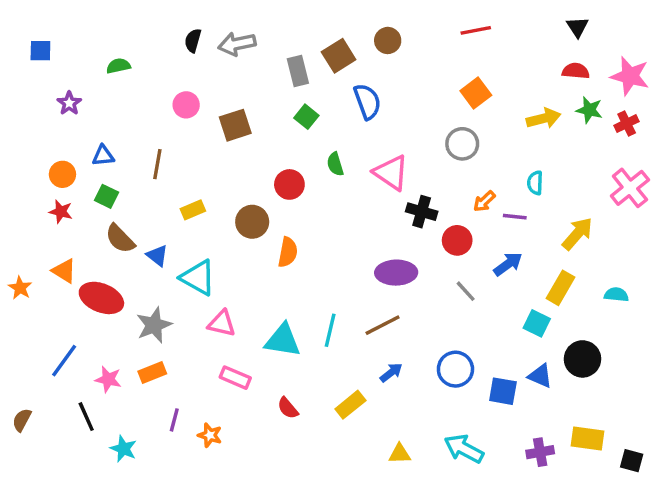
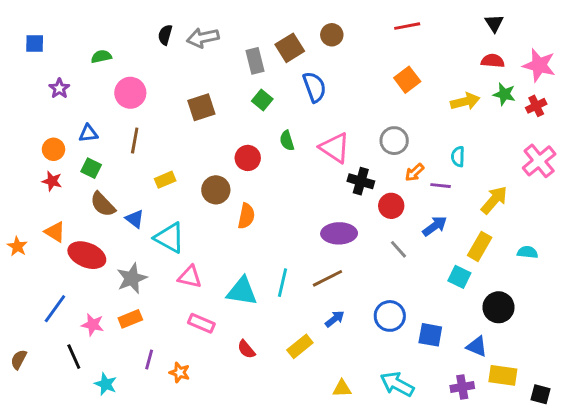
pink circle: (186, 105) -> (130, 93), moved, size x1.4
gray circle: (462, 144) -> (394, 141), moved
blue triangle: (540, 376) -> (477, 346), moved

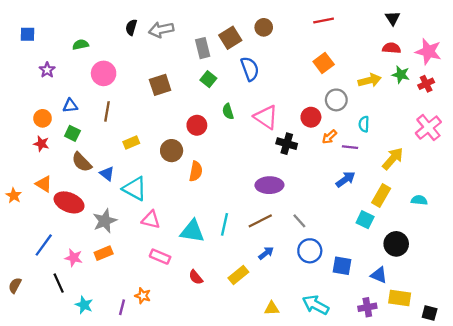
gray circle: (394, 141) -> (336, 100), moved
red circle: (391, 206) -> (311, 117), moved
gray line: (398, 249) -> (299, 221), moved
purple line: (149, 359) -> (122, 307), moved

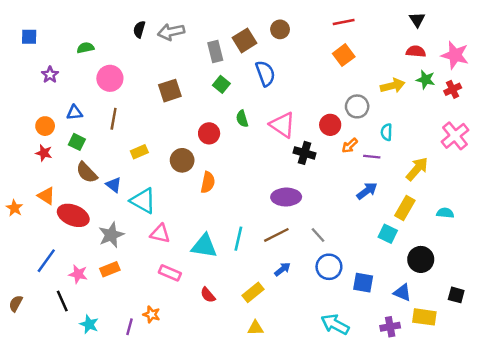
orange square: (324, 63) -> (344, 55), moved
yellow triangle: (272, 308) -> (256, 328), moved
black square: (430, 313) -> (456, 295), moved

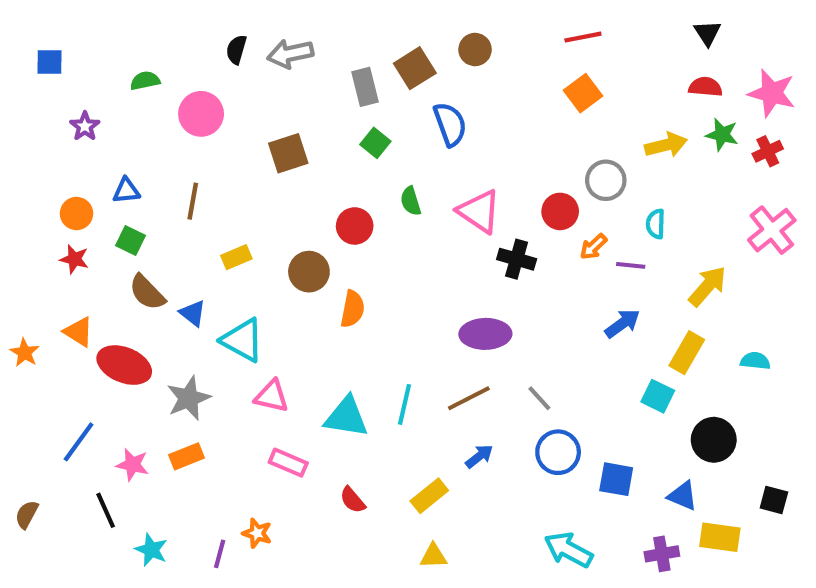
pink circle: (110, 78) -> (201, 114), moved

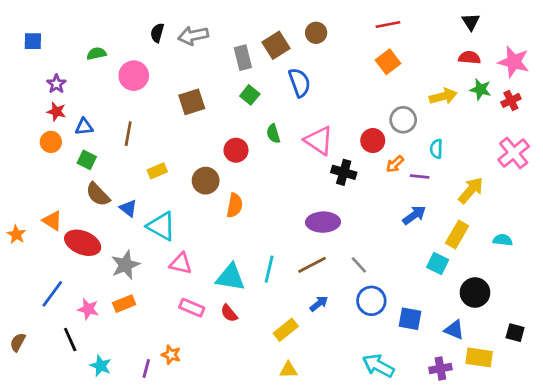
red star: (74, 259) -> (56, 112), moved
red semicircle: (353, 500) -> (229, 313), moved

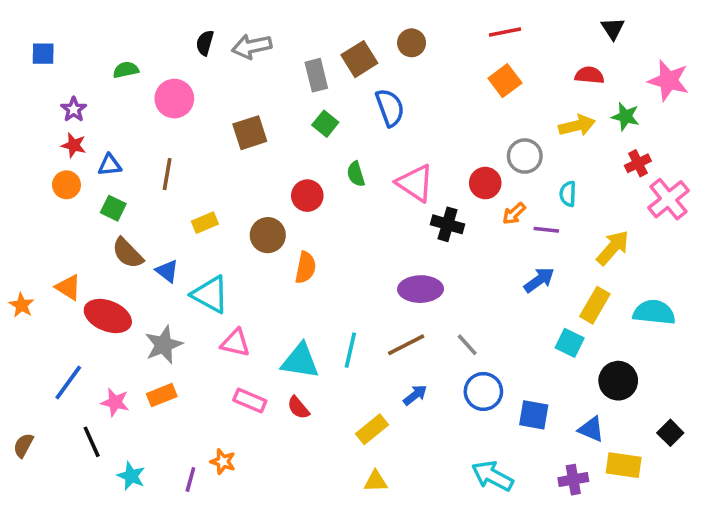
red semicircle: (469, 58) -> (589, 75), moved
red cross: (511, 100) -> (638, 163), moved
cyan semicircle: (503, 240) -> (654, 312), size x1.6
black square: (515, 333) -> (670, 433), turned 30

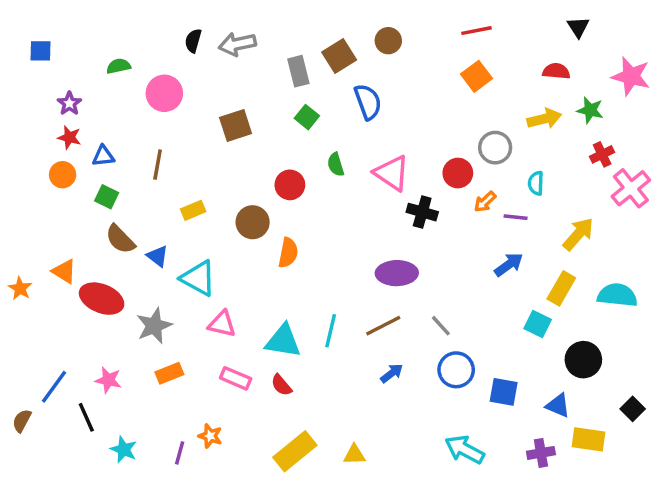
blue line: (68, 382) -> (54, 387), moved
orange rectangle: (162, 395) -> (169, 373), moved
yellow rectangle: (372, 429) -> (295, 451), moved, size x1.4

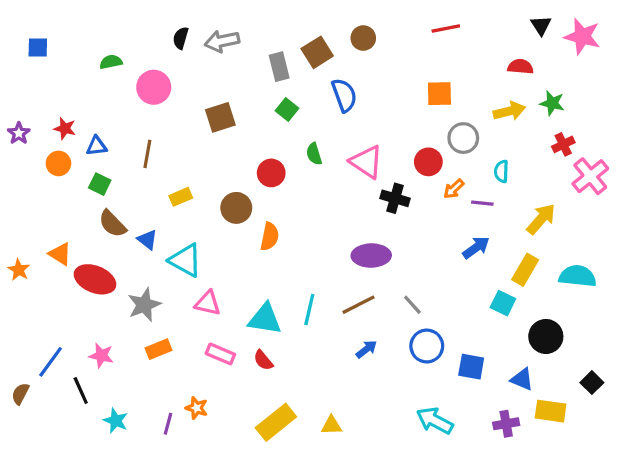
orange square: (476, 76) -> (439, 94), moved, turned 36
pink star: (631, 76) -> (582, 36), moved
purple star: (69, 103) -> (19, 133), moved

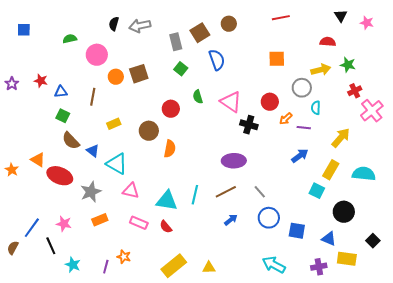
pink star: (582, 36) -> (367, 23), size x0.6
gray circle: (463, 138) -> (302, 88), moved
orange circle: (58, 163) -> (116, 77), moved

